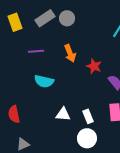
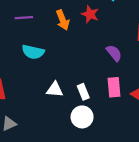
red star: (94, 66) -> (90, 14), moved

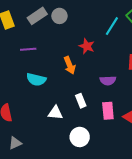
orange arrow: (63, 20) -> (70, 65), moved
purple semicircle: (114, 53) -> (108, 81), turned 126
white rectangle: (83, 92) -> (81, 101), moved

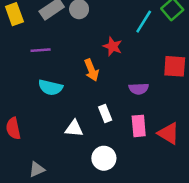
gray triangle: (15, 143) -> (37, 169), moved

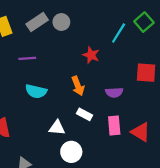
orange arrow: (91, 70) -> (78, 86), moved
white rectangle: (105, 113) -> (84, 114), turned -40
white circle: (104, 158) -> (71, 152), moved

